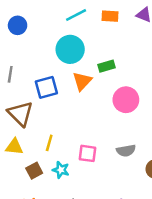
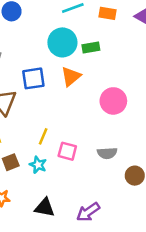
green rectangle: (106, 66) -> (91, 48), moved
yellow line: (49, 143) -> (43, 136), moved

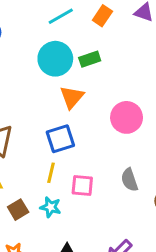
orange rectangle: (107, 13) -> (102, 16), turned -56
blue square: (33, 78) -> (60, 139), moved
gray semicircle: (107, 153) -> (129, 180), turned 84

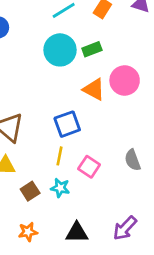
orange triangle: (72, 97) -> (94, 89), moved, turned -40
pink circle: (127, 117) -> (125, 80), moved
pink square: (82, 185) -> (89, 167), turned 30

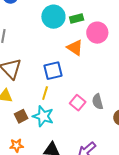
pink circle: (125, 80) -> (97, 33), moved
pink square: (89, 167) -> (78, 103), moved
cyan star: (60, 188) -> (43, 116), size x1.5

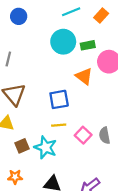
yellow line: (45, 93) -> (59, 125), moved, turned 64

